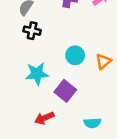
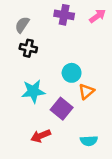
orange triangle: (103, 61) -> (86, 91), moved

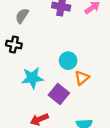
black cross: (28, 48) -> (14, 45), moved

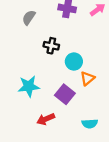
black cross: (14, 45) -> (51, 46), moved
cyan star: (32, 78) -> (29, 86), moved

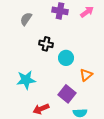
orange triangle: (87, 78) -> (86, 75), moved
purple square: (65, 94) -> (67, 94), moved

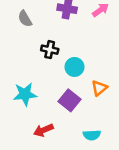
gray semicircle: (26, 19) -> (25, 19), turned -64
purple square: (67, 94) -> (70, 100), moved

